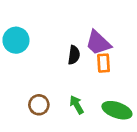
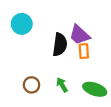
cyan circle: (16, 40) -> (22, 24), moved
black semicircle: (74, 55) -> (60, 45), size x1.5

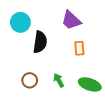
purple trapezoid: (79, 35) -> (71, 20), moved
black semicircle: (60, 45) -> (40, 42), moved

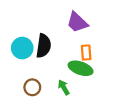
cyan circle: (20, 22) -> (22, 48), moved
green ellipse: (90, 84) -> (81, 68), moved

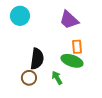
black semicircle: (44, 46) -> (37, 59), moved
cyan circle: (22, 48) -> (20, 16), moved

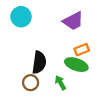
purple trapezoid: (69, 20) -> (73, 21), turned -70
orange rectangle: (77, 47) -> (82, 50), turned 72

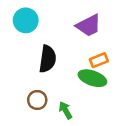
black semicircle: (39, 62) -> (48, 59), moved
green arrow: (60, 83) -> (65, 110), moved

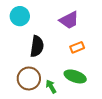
green ellipse: (92, 78) -> (75, 76), moved
brown circle: (37, 100) -> (29, 78), size x1.5

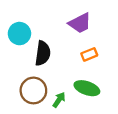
cyan circle: (20, 16) -> (19, 34), moved
green arrow: (51, 87) -> (59, 100), turned 64

